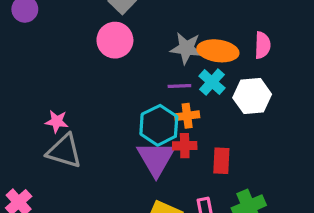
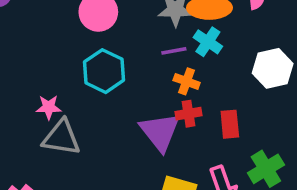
white hexagon: (252, 96) -> (273, 68), moved
orange cross: (187, 116) -> (187, 81), turned 35
cyan hexagon: (159, 125) -> (104, 71), moved

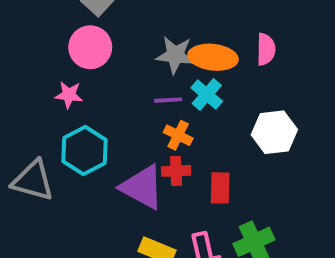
cyan hexagon: (104, 71) -> (84, 151), moved
pink star: (49, 107) -> (69, 95), moved
purple triangle: (160, 132) -> (142, 187), turned -30

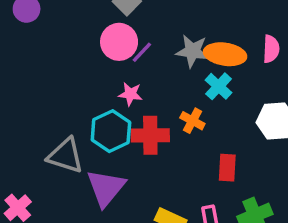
pink star: (69, 95) -> (130, 94), moved
purple line: (168, 100) -> (142, 52), moved, turned -45
red cross: (176, 171) -> (150, 135), moved, size x1.5
purple triangle: (142, 187) -> (106, 188), moved, turned 39

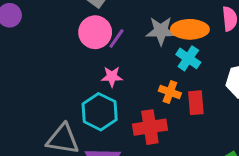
red cross: (150, 135) -> (150, 127), moved
red rectangle: (227, 168) -> (196, 103), moved

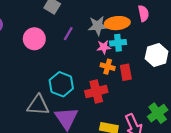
pink circle: (95, 32) -> (34, 39), moved
cyan cross: (188, 58) -> (118, 43), turned -35
pink star: (112, 77) -> (104, 47), moved

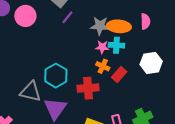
purple line: (68, 34) -> (67, 17), moved
pink circle: (34, 39) -> (25, 16), moved
red rectangle: (126, 72) -> (119, 74), turned 42

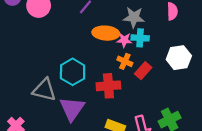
gray star: (100, 26) -> (134, 17), moved
orange ellipse: (119, 26) -> (106, 33), moved

